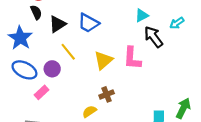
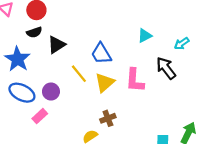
black semicircle: (36, 12) -> (34, 32), turned 96
blue trapezoid: (88, 23) -> (101, 54), moved, turned 30
black arrow: (153, 37) -> (166, 68), moved
yellow line: (68, 52) -> (79, 74), moved

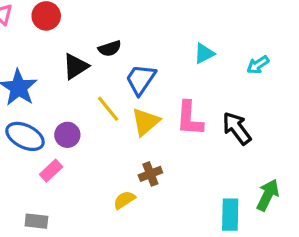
black semicircle: (34, 32) -> (110, 48), moved
blue trapezoid: (101, 54) -> (141, 79), turned 65
black arrow: (166, 68) -> (237, 128), moved

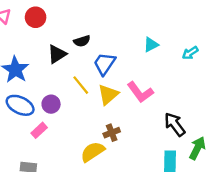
pink L-shape: (189, 119) -> (140, 92), turned -40
black arrow: (237, 128) -> (175, 124), moved
yellow semicircle: (124, 200) -> (93, 152), size x1.5

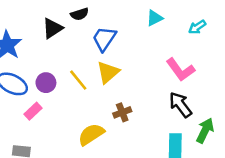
yellow line: (81, 85) -> (78, 80), moved
pink L-shape: (140, 92) -> (180, 70), moved
brown cross: (112, 133) -> (122, 112), moved

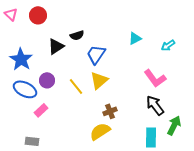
purple circle: (46, 83) -> (47, 80), moved
yellow semicircle: (91, 134) -> (100, 131), moved

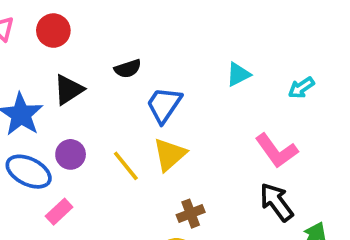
black triangle: (56, 46) -> (69, 90), moved

